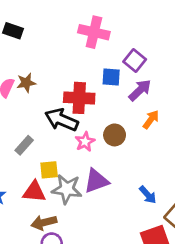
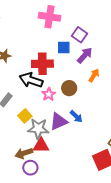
yellow square: (49, 170) -> (25, 116), turned -32
red triangle: (34, 192) -> (41, 145), moved
blue arrow: (148, 195) -> (76, 117), moved

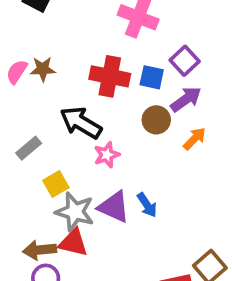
red cross: (42, 64) -> (110, 76), moved
brown circle: (69, 88) -> (156, 120), moved
purple triangle: (59, 121) -> (114, 207), turned 36

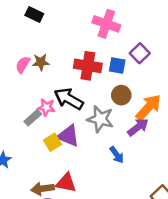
purple arrow: (186, 99) -> (138, 127), moved
orange arrow: (195, 139) -> (148, 107), size x1.6
pink star: (107, 155) -> (46, 107), moved, turned 30
purple triangle: (114, 207) -> (68, 136), moved
gray star: (75, 212) -> (100, 119), moved

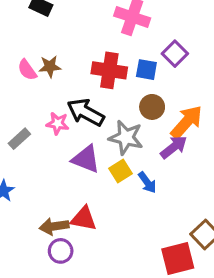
pink semicircle: (23, 65) -> (27, 70), turned -66
gray rectangle: (33, 118) -> (19, 139), moved
yellow square: (53, 142) -> (121, 171), moved

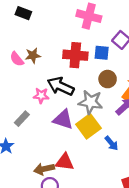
gray rectangle: (19, 139) -> (22, 119), moved
yellow square: (121, 171) -> (88, 126), size x1.5
blue arrow: (147, 182) -> (111, 143), moved

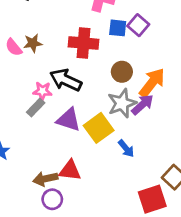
blue square: (102, 53) -> (118, 28), moved
gray star: (91, 102) -> (122, 103), moved, turned -30
gray rectangle: (22, 119) -> (36, 108), moved

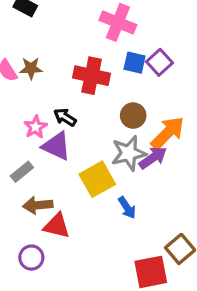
black arrow: (66, 80) -> (65, 117), size x0.6
pink star: (42, 91) -> (36, 127), turned 30
gray rectangle: (36, 108) -> (22, 172), moved
purple triangle: (69, 120) -> (56, 146), moved
brown arrow: (45, 179) -> (38, 205), moved

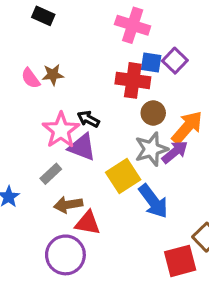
red cross: (92, 76) -> (133, 80), moved
pink star: (36, 127) -> (61, 130), size x1.6
blue arrow: (127, 208) -> (153, 201), size x1.6
purple circle: (31, 258) -> (65, 255), size x1.6

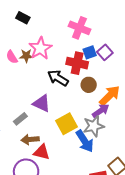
blue square: (151, 62) -> (90, 52), turned -32
black arrow: (88, 119) -> (58, 78), moved, size x1.5
pink star: (61, 130) -> (40, 48), moved
gray star: (151, 149) -> (94, 126), moved

